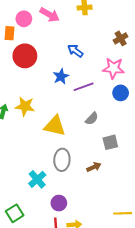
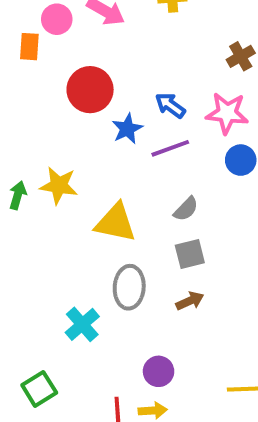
blue arrow: (75, 51) -> (170, 105), moved
red circle: (25, 56) -> (90, 90), moved
gray square: (110, 142) -> (190, 254), moved
purple circle: (59, 203) -> (159, 371), moved

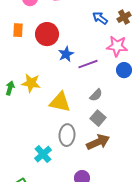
orange rectangle: (29, 47) -> (18, 30), moved
blue arrow: (170, 105) -> (100, 18), moved
gray square: (190, 254) -> (98, 118), turned -35
brown arrow: (190, 301) -> (98, 142), size x1.6

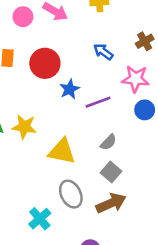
blue arrow: (100, 18) -> (103, 52), moved
gray ellipse: (67, 135) -> (71, 194), turned -30

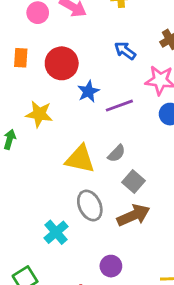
yellow star: (24, 127) -> (39, 114), moved
gray semicircle: (108, 142) -> (117, 153), moved

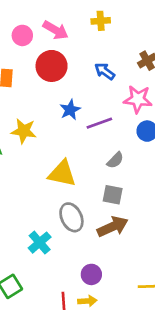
red circle: (62, 63) -> (52, 66), moved
gray semicircle: (117, 153) -> (115, 160), moved
gray square: (133, 182) -> (113, 195), turned -30

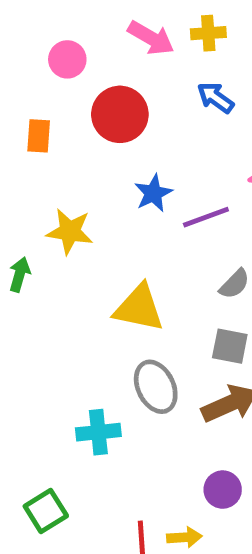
pink arrow: (56, 30) -> (151, 38), moved
blue arrow: (105, 71) -> (215, 98), moved
cyan cross: (40, 243) -> (98, 432), turned 35
purple circle: (91, 274) -> (223, 490), moved

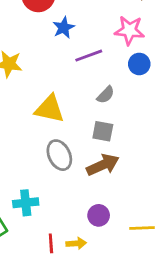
blue star: (153, 193) -> (64, 28), moved
cyan cross: (98, 432) -> (26, 203), moved

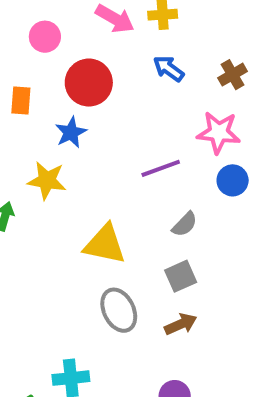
blue star: (64, 28) -> (71, 132), moved
gray square: (103, 131) -> (181, 276), turned -35
brown arrow: (103, 165) -> (181, 324), size x0.7

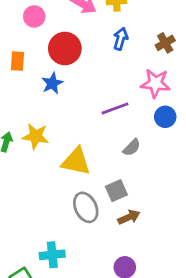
blue arrow: (169, 69) -> (121, 39), turned 70
yellow star: (47, 180) -> (36, 136), moved
gray square: (181, 276) -> (116, 191), moved

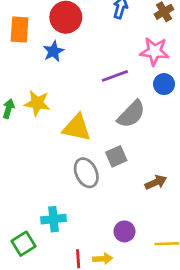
orange rectangle: (17, 61) -> (19, 30), size x1.4
gray semicircle: (132, 147) -> (131, 114), size x1.6
brown arrow: (129, 217) -> (156, 182), moved

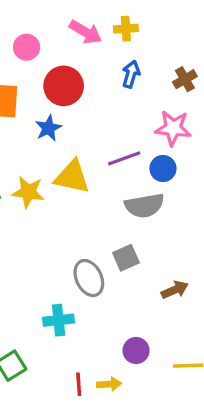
blue circle: (164, 84) -> (163, 168), moved
gray semicircle: (131, 114) -> (144, 206), turned 36
yellow triangle: (77, 128) -> (72, 177), moved
cyan cross: (54, 219) -> (59, 320), moved

